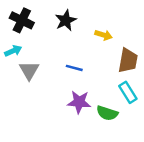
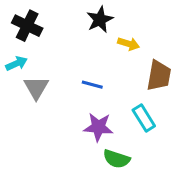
black star: (66, 20) -> (100, 20), moved
cyan rectangle: (128, 92) -> (144, 118), moved
green semicircle: (107, 113) -> (117, 159), moved

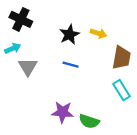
black star: (100, 20) -> (69, 34), moved
cyan rectangle: (144, 118) -> (122, 90), moved
purple star: (98, 127) -> (63, 112), moved

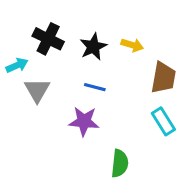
black cross: (21, 19) -> (48, 39), moved
purple star: (63, 112) -> (84, 121), moved
green semicircle: (89, 121) -> (120, 163), turned -102

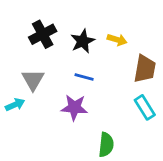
black cross: (48, 39) -> (43, 34), turned 36
cyan arrow: (17, 65) -> (15, 105), moved

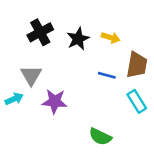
blue line: (84, 77) -> (107, 75), moved
purple star: (74, 107) -> (55, 101), moved
green semicircle: (106, 145) -> (100, 137), turned 110

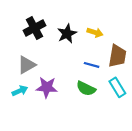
gray triangle: (31, 75) -> (27, 65), turned 30
cyan arrow: (14, 99) -> (20, 91), moved
green semicircle: (100, 137) -> (86, 88), moved

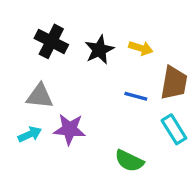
black cross: (34, 28) -> (51, 41), turned -35
gray triangle: (27, 65) -> (40, 96), turned 36
green semicircle: (86, 88) -> (129, 161), moved

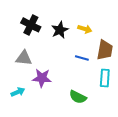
cyan rectangle: (174, 129) -> (105, 78), turned 36
cyan arrow: (30, 134) -> (18, 92), moved

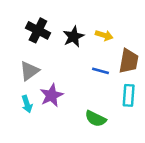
gray triangle: (24, 58) -> (29, 71), turned -42
purple star: (42, 78) -> (51, 95), turned -30
cyan arrow: (18, 92) -> (27, 104), moved, turned 96

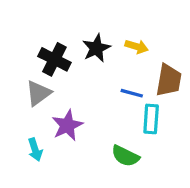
black cross: (38, 30) -> (54, 59), moved
cyan rectangle: (129, 95) -> (151, 119), moved
cyan arrow: (27, 104) -> (35, 150), moved

